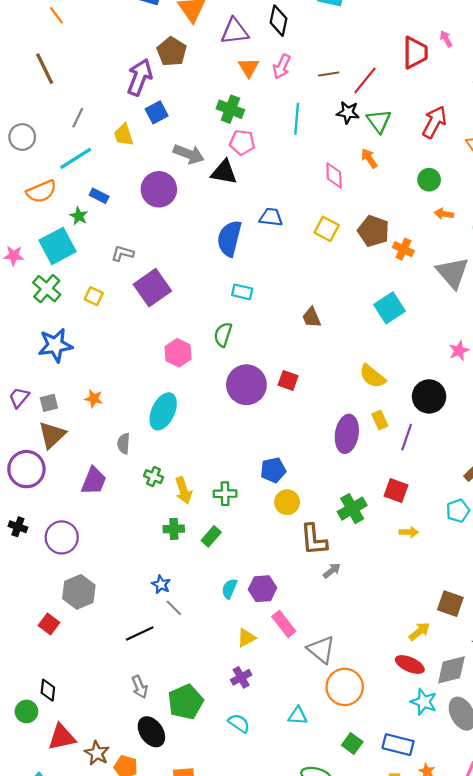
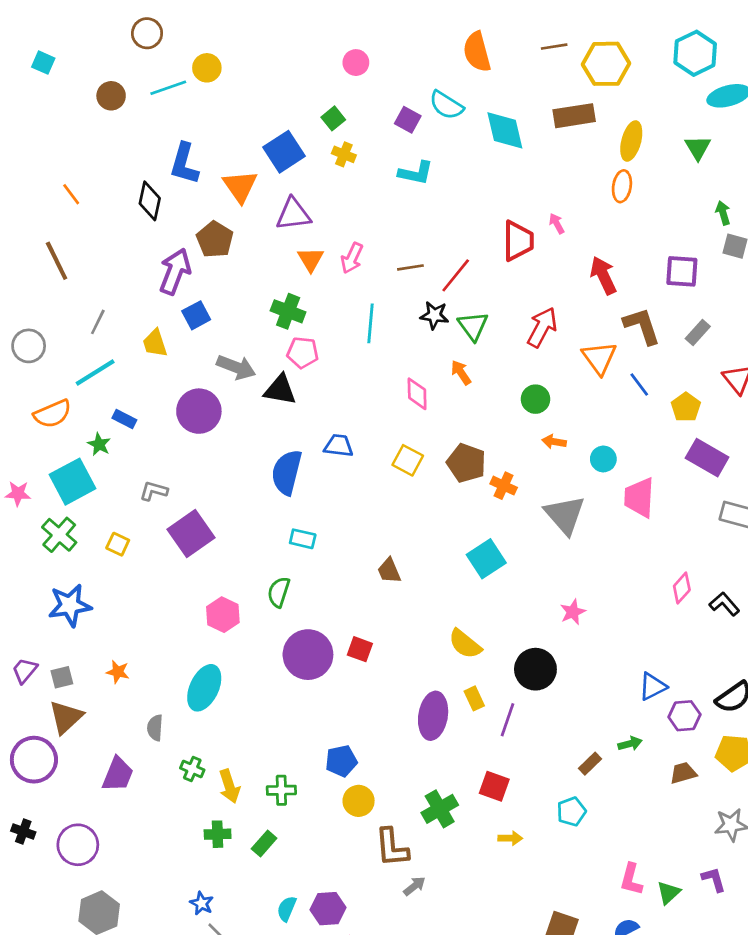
black diamond: (278, 21) -> (150, 201), moved

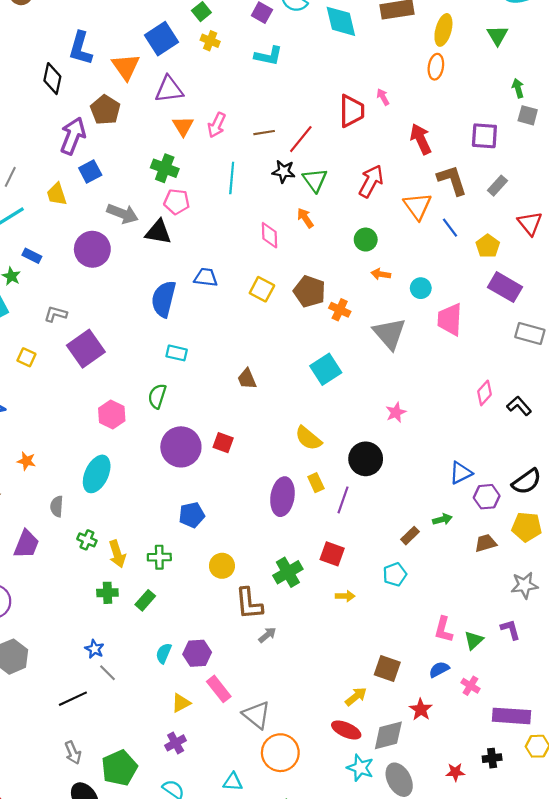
blue pentagon: (341, 761) -> (192, 515), moved

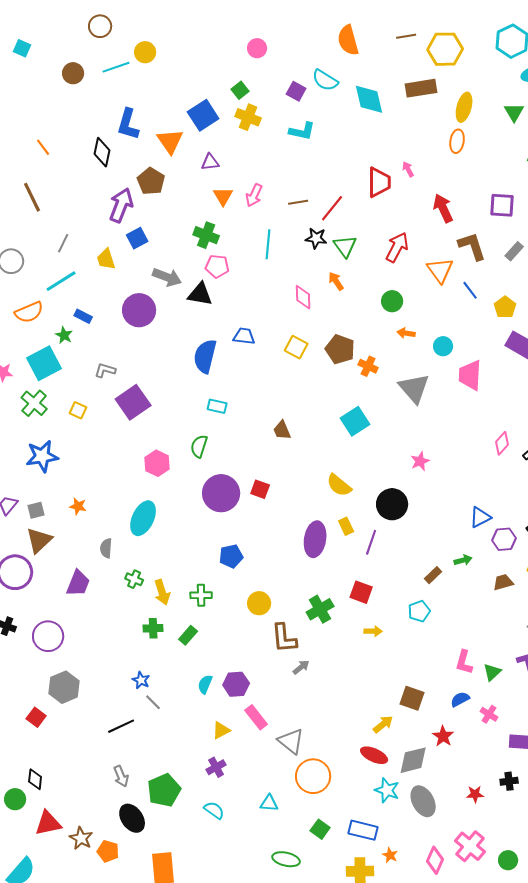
yellow cross: (210, 41) -> (248, 117), size x1.4
purple triangle: (169, 89) -> (210, 162), size x0.7

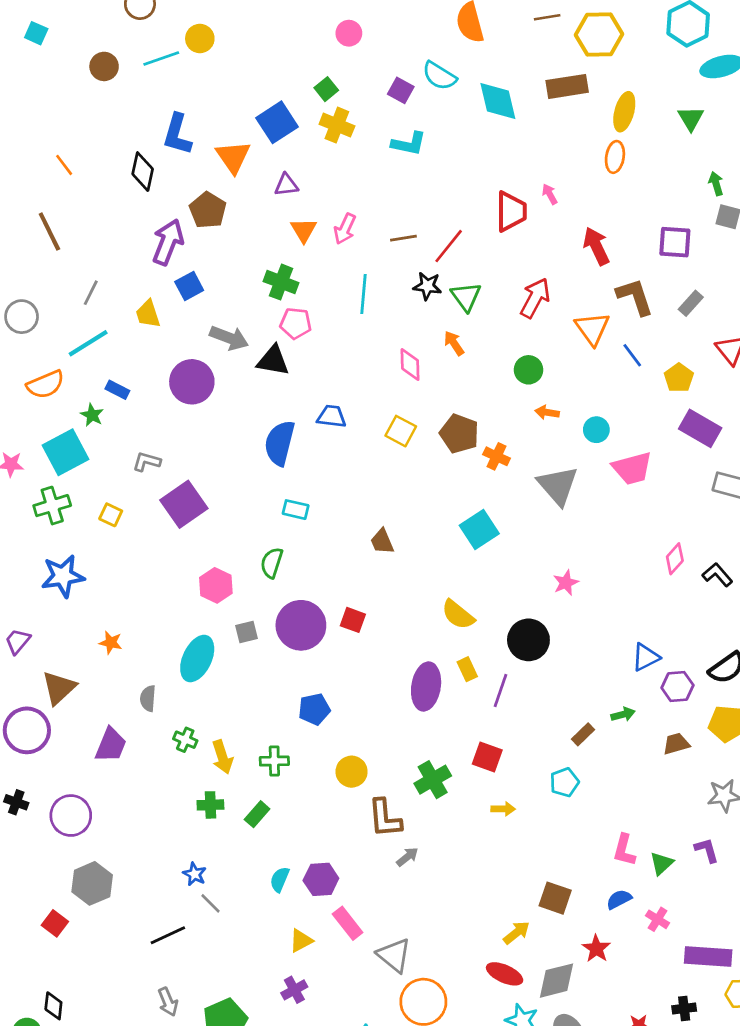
pink trapezoid: (470, 375) -> (632, 468), turned -108
green cross: (34, 403) -> (52, 506), turned 32
gray square: (36, 510) -> (246, 632), moved

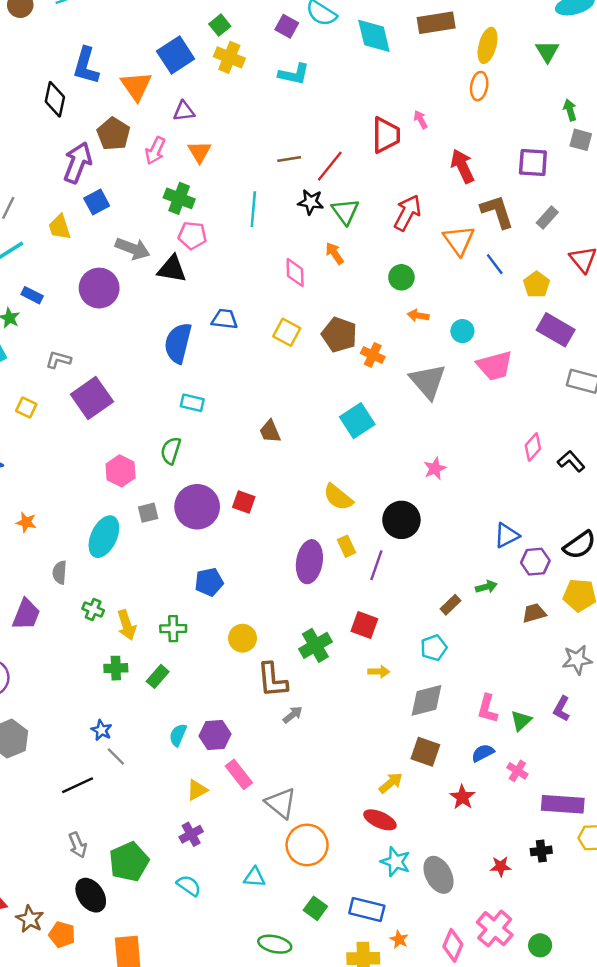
pink arrow: (345, 229) -> (155, 151), moved
purple L-shape: (707, 850) -> (562, 709), turned -135
gray diamond: (556, 981) -> (427, 700), moved

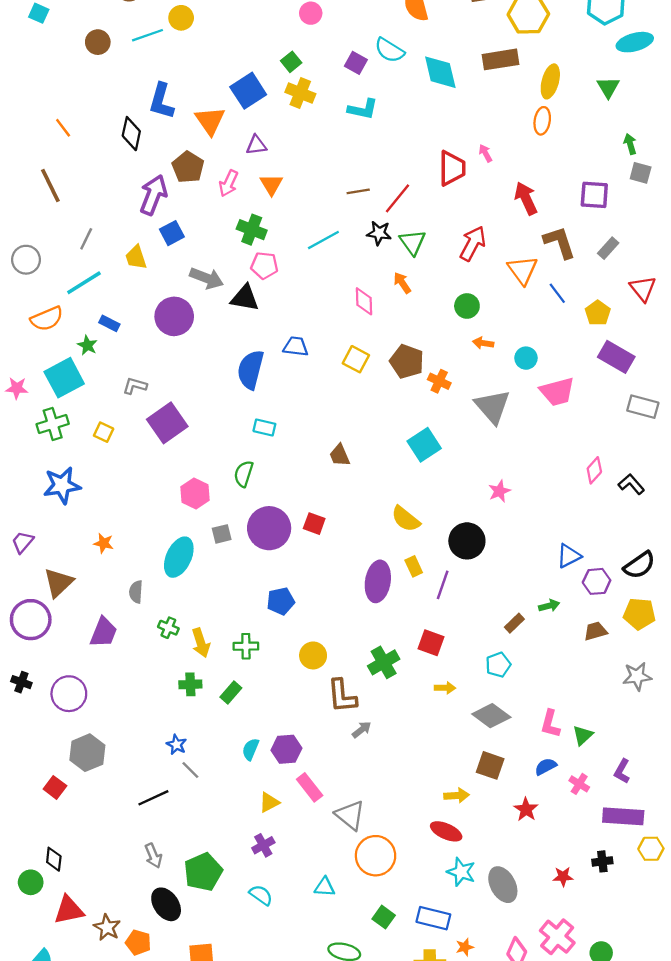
cyan line: (253, 209) -> (323, 240), turned 56
gray diamond: (427, 700) -> (491, 716), turned 51
purple L-shape: (562, 709) -> (622, 771), moved
yellow arrow: (391, 783) -> (457, 796), turned 35
orange star: (399, 939) -> (465, 947), turned 30

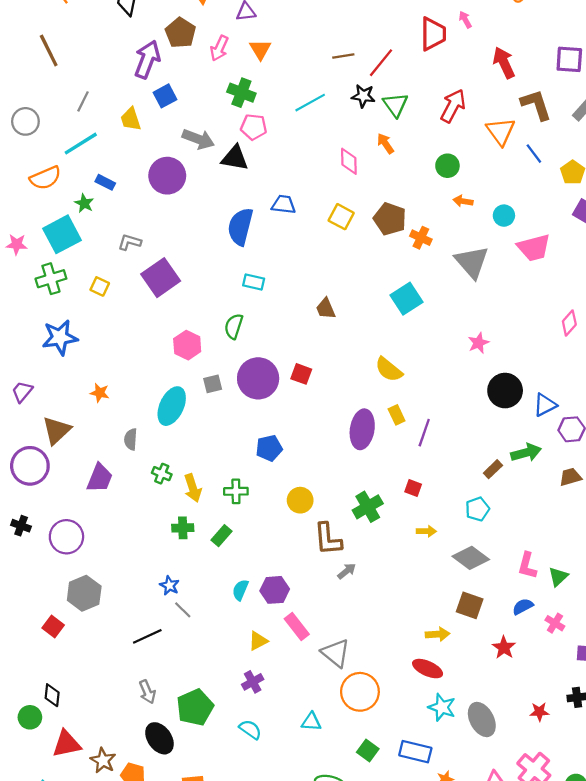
black circle: (467, 541) -> (505, 391), moved
green arrow: (549, 606) -> (526, 453), size x1.5
red square: (431, 643) -> (413, 488), size x0.7

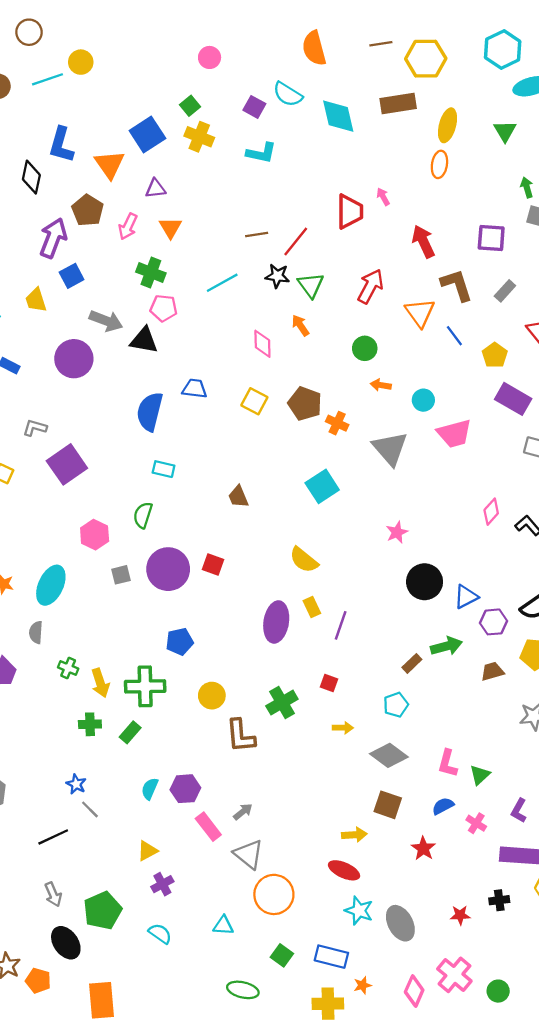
cyan ellipse: (172, 406) -> (51, 585), moved
green cross: (236, 491) -> (145, 686), size x1.6
gray arrow: (347, 571) -> (243, 812), moved
yellow triangle: (258, 641) -> (147, 851), moved

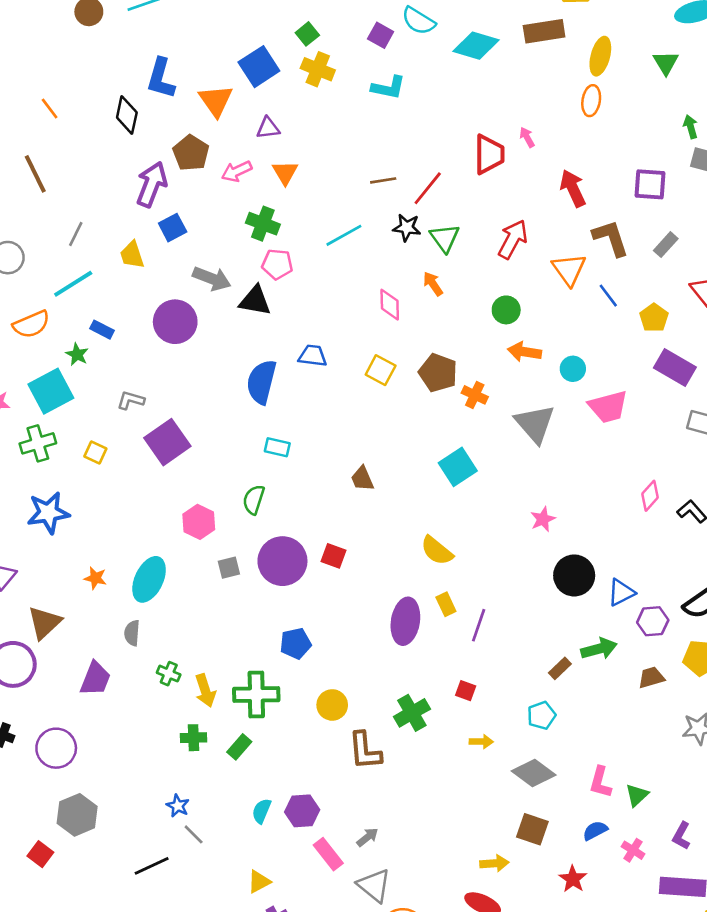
cyan diamond: (338, 116) -> (476, 46), turned -60
pink arrow: (128, 226) -> (237, 171), turned 40
orange arrow: (381, 385) -> (524, 352), size x1.4

